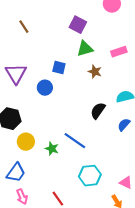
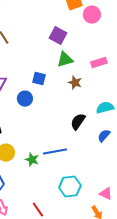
blue line: (75, 141) -> (55, 152), turned -45

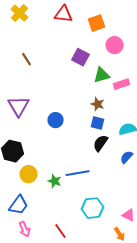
pink circle: (92, 15) -> (115, 45), moved
green triangle: (65, 60) -> (102, 75), moved
blue square: (39, 79) -> (98, 123), moved
blue circle: (25, 99) -> (56, 120), moved

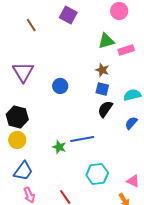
purple square: (81, 57) -> (68, 15), moved
yellow circle: (29, 174) -> (17, 140), moved

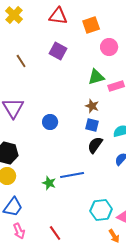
cyan hexagon: (97, 174) -> (101, 210), moved

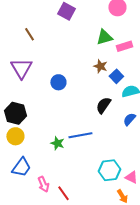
brown line: (21, 61) -> (29, 34), moved
blue square: (92, 125) -> (116, 76), moved, turned 32
pink arrow: (19, 231) -> (43, 184), moved

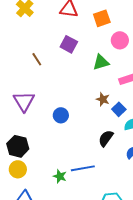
brown line: (29, 34) -> (37, 59), moved
green triangle: (104, 37) -> (101, 62), moved

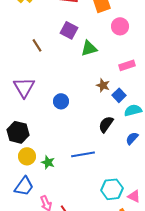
green triangle: (101, 62) -> (89, 48), moved
yellow circle: (18, 169) -> (27, 156), moved
green star: (60, 176) -> (48, 162), moved

